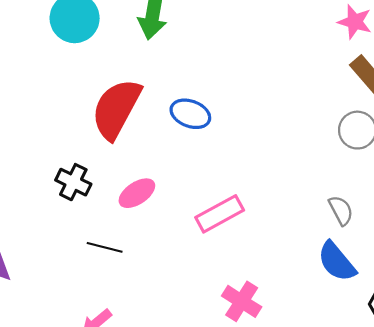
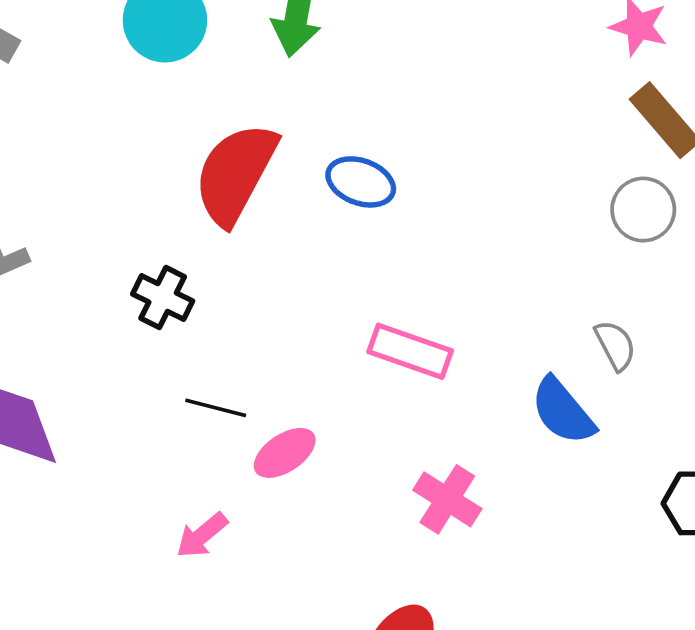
pink ellipse: (137, 193) -> (285, 453), moved
pink rectangle: (220, 214) -> (410, 351), turned 48
blue semicircle: (337, 262) -> (563, 411), moved

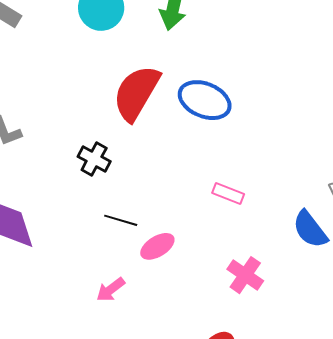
blue ellipse: (361, 182) -> (205, 100), size x1.4
pink rectangle: (410, 351) -> (228, 193), size x0.7

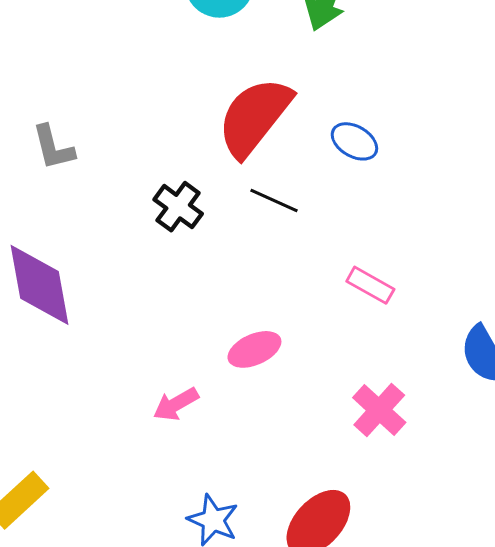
blue ellipse: (205, 100) -> (354, 141), size x0.6
black line: (121, 220) -> (274, 201), moved

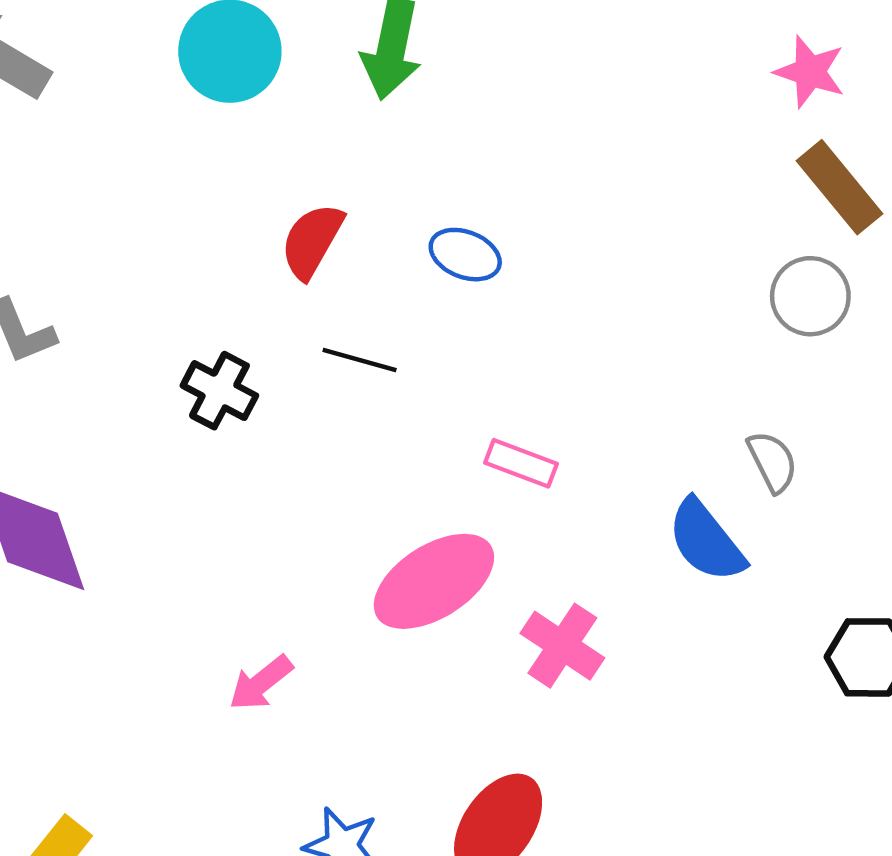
red semicircle: (254, 117) -> (312, 241), size x0.6
pink ellipse: (254, 349) -> (434, 581), moved, size x1.6

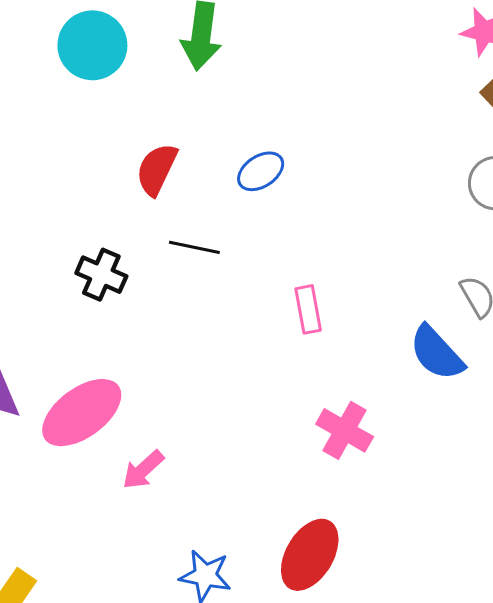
blue ellipse: (465, 255) -> (261, 171), turned -51
pink rectangle: (521, 463) -> (308, 309), turned 63
pink ellipse: (434, 581) -> (82, 413), moved

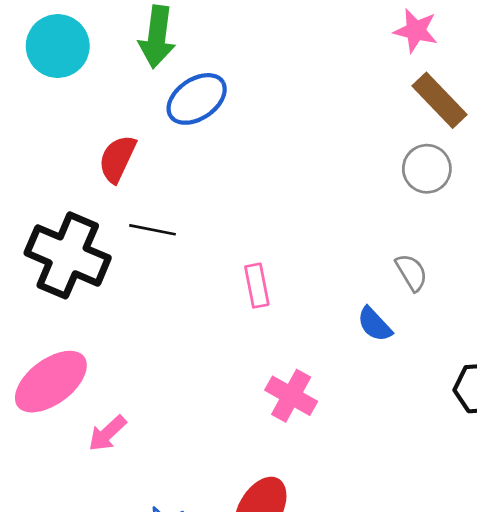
blue ellipse: (261, 171) -> (197, 99), moved, size x1.4
black cross: (101, 275) -> (68, 255), size x1.8
blue semicircle: (437, 353) -> (375, 324), size x0.7

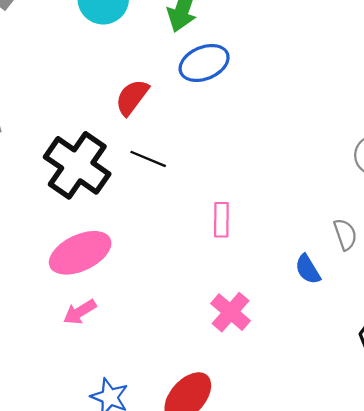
pink ellipse: (51, 382) -> (80, 253), moved

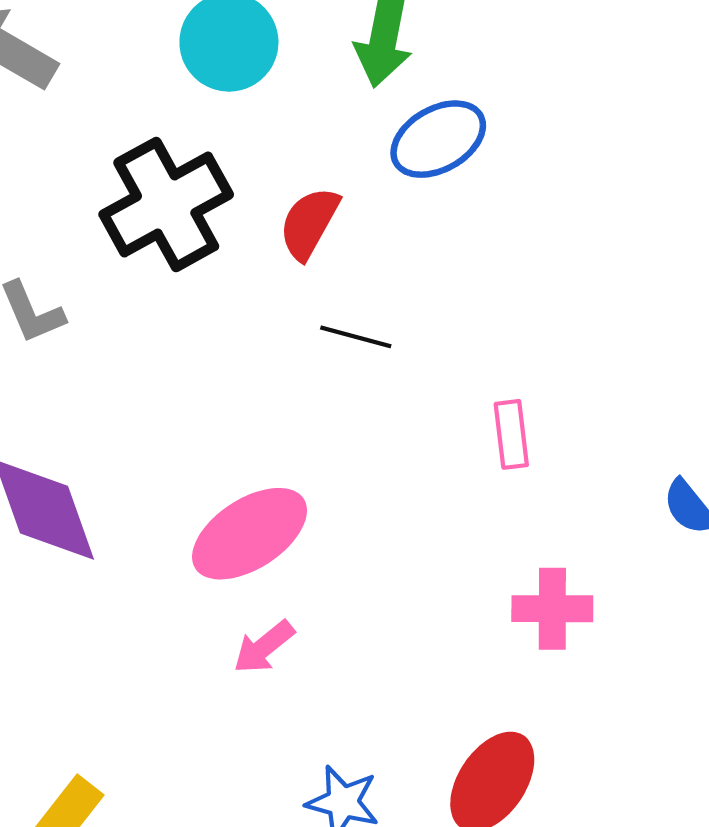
black cross: (77, 165) -> (166, 204), moved, turned 34
pink cross: (231, 312) -> (552, 609), turned -33

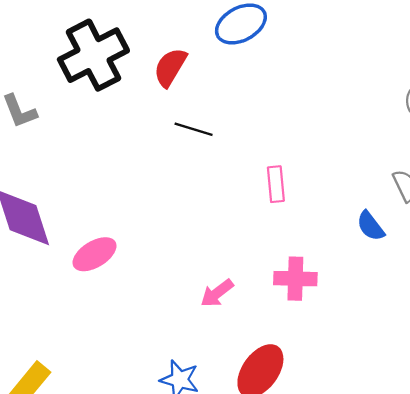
pink ellipse: (250, 534) -> (95, 254), moved, size x0.7
pink arrow: (264, 647) -> (217, 293), moved

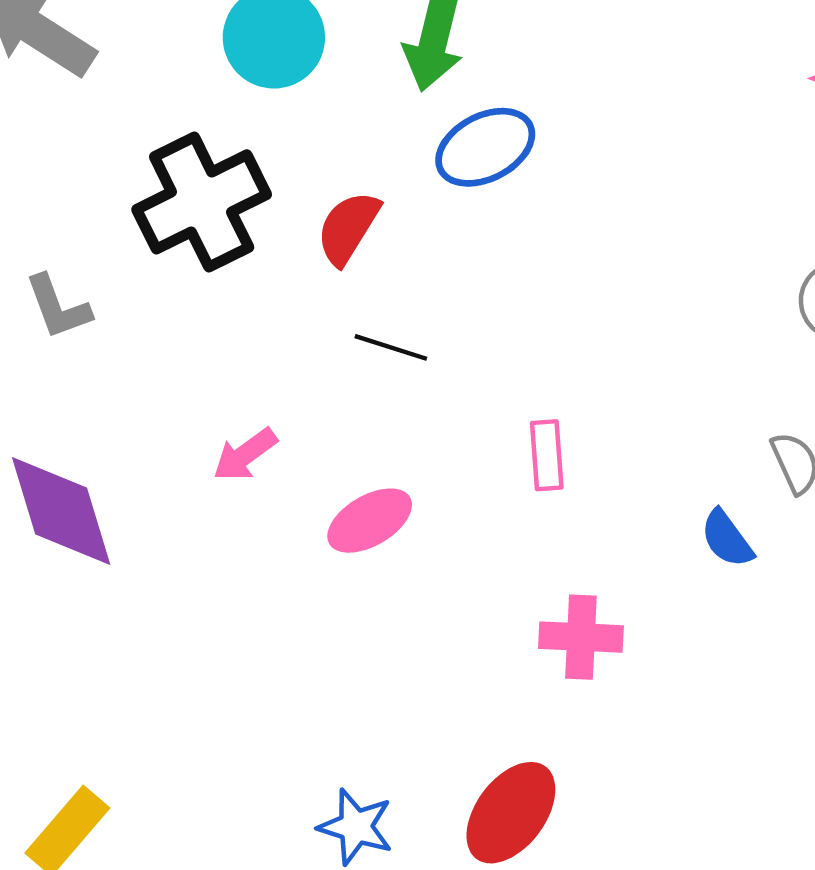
pink ellipse: (95, 254) -> (370, 521), moved
pink arrow: (217, 293) -> (245, 455), moved

